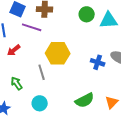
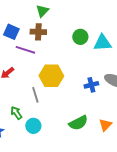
blue cross: (98, 62) -> (91, 85), turned -32
green arrow: (17, 83) -> (16, 113), moved

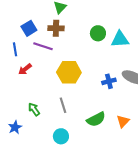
blue square: (11, 32) -> (29, 28), turned 35
gray line: (35, 95) -> (63, 105), moved
cyan circle: (33, 126) -> (61, 136), moved

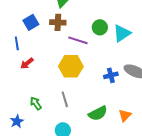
cyan triangle: (120, 39) -> (122, 33), turned -30
purple line: (43, 46) -> (78, 40), moved

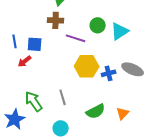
blue square: (31, 22) -> (35, 44), moved, turned 35
yellow hexagon: (71, 66) -> (87, 66), moved
green arrow: (36, 103) -> (34, 101), size x1.5
blue star: (17, 121) -> (15, 119), size x1.5

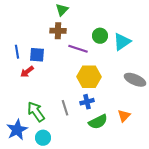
blue cross: (109, 73) -> (87, 102), moved
orange triangle: (123, 113) -> (124, 116), moved
cyan circle: (61, 128) -> (43, 138), moved

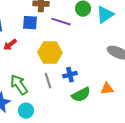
blue square: (37, 55) -> (30, 23), moved
yellow hexagon: (89, 77) -> (50, 53), moved
orange triangle: (124, 116) -> (107, 89), turned 40

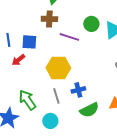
blue square: (30, 23) -> (29, 42), moved
cyan circle: (26, 111) -> (50, 121), moved

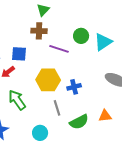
blue cross: (78, 90) -> (74, 87), moved
gray line: (56, 96) -> (57, 108), moved
green arrow: (27, 100) -> (17, 100), moved

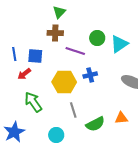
blue cross: (74, 87) -> (90, 75), moved

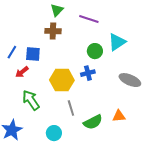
green circle: (97, 38) -> (95, 51), moved
purple line: (75, 51) -> (89, 19), moved
blue line: (14, 54) -> (12, 52), turned 40

